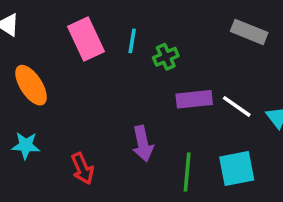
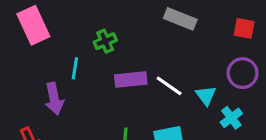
cyan line: (132, 41) -> (75, 68), moved
purple arrow: (143, 144) -> (54, 99), moved

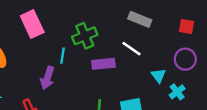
green cross: (105, 41) -> (85, 36), size x1.5
white line: (169, 86) -> (132, 49), moved
purple arrow: (54, 99) -> (47, 78), turned 30

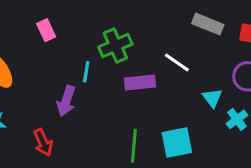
gray rectangle: (140, 19) -> (208, 24), moved
pink rectangle: (32, 24) -> (46, 30), size x0.6

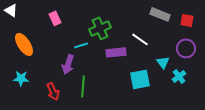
cyan line: (86, 72) -> (81, 45), turned 64
cyan square: (177, 142) -> (140, 79), moved
green line: (134, 146) -> (83, 86), moved

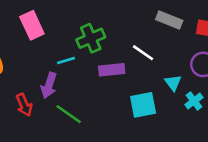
pink rectangle: (55, 18) -> (32, 25), size x1.5
green line: (83, 86) -> (69, 114), turned -60
red arrow: (53, 91) -> (24, 105), moved

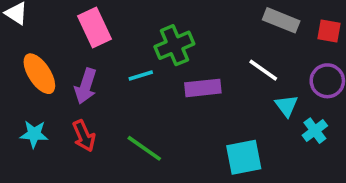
white line: (143, 53) -> (263, 70), moved
purple arrow: (49, 85) -> (86, 86), moved
cyan square: (143, 105) -> (244, 157), moved

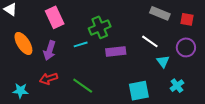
cyan cross: (315, 131) -> (177, 86), moved
cyan star: (34, 134) -> (20, 91), moved
red arrow: (84, 136) -> (49, 79), turned 96

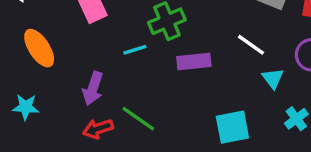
purple arrow: (50, 50) -> (93, 88), moved
red arrow: (49, 79) -> (98, 129), moved
cyan star: (20, 91) -> (26, 107), moved

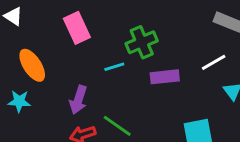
white line: (251, 45) -> (214, 62), turned -65
cyan star: (26, 107) -> (19, 101), moved

